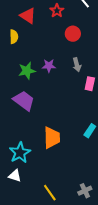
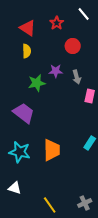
yellow semicircle: (14, 37) -> (27, 51), moved
purple star: (49, 66) -> (56, 71), moved
green star: (27, 71) -> (37, 83), moved
cyan star: (20, 153) -> (20, 152), moved, turned -30

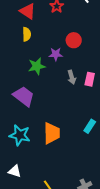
red circle: (73, 46) -> (74, 40), moved
gray arrow: (77, 77) -> (72, 77), moved

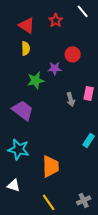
gray arrow: (72, 77) -> (71, 99), moved
orange trapezoid: (52, 133) -> (51, 166), moved

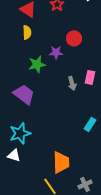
cyan star: (19, 149) -> (20, 133), turned -30
orange trapezoid: (51, 166) -> (61, 162), moved
white triangle: (14, 185) -> (14, 155), moved

